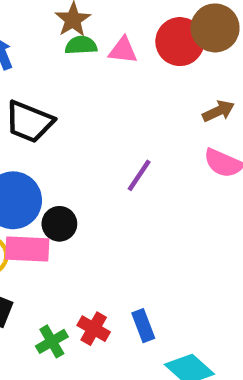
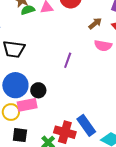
blue rectangle: (143, 326) -> (86, 125), size x1.5
red cross: (94, 329) -> (65, 132), size x1.5

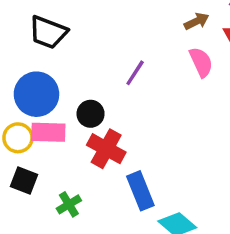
pink semicircle: (103, 46) -> (201, 62), turned -138
black circle: (38, 90) -> (91, 114), moved
red cross: (65, 132) -> (106, 149), moved

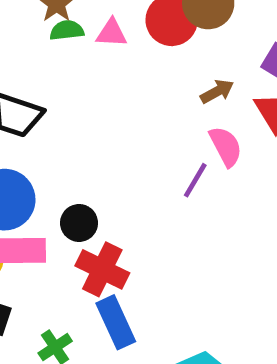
purple line: (135, 73) -> (195, 180), moved
blue rectangle: (140, 191) -> (116, 322), moved

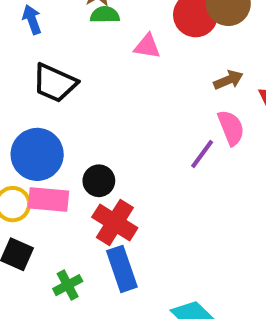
pink triangle: (112, 33) -> (147, 46), moved

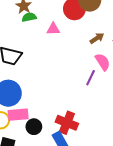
black circle: (99, 181) -> (34, 127), moved
red cross: (115, 222) -> (67, 123), moved

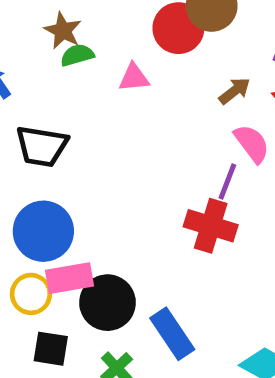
red cross: (67, 123) -> (211, 226), moved
black circle: (34, 127) -> (107, 303), size x1.5

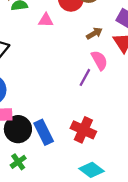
red cross: (211, 226) -> (83, 130), moved
blue rectangle: (172, 334) -> (44, 132), moved

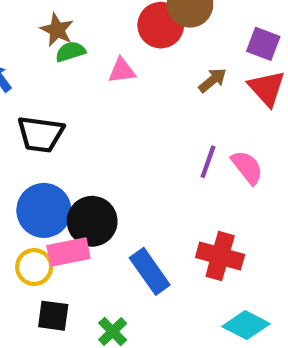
pink semicircle: (99, 60) -> (247, 167), moved
black circle: (18, 129) -> (92, 221), moved

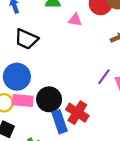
black circle: (92, 221) -> (49, 99), moved
red cross: (220, 256) -> (77, 113), moved

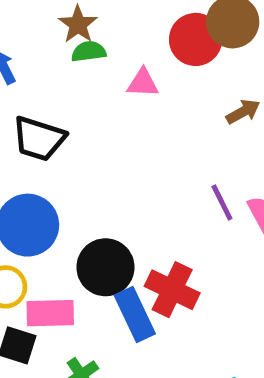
purple line: (104, 77) -> (222, 203), turned -56
pink rectangle: (23, 100) -> (50, 313), moved

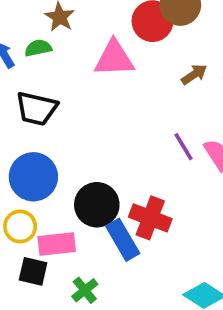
green semicircle: (89, 52) -> (38, 48), moved
pink triangle: (143, 83) -> (114, 58), size x1.6

